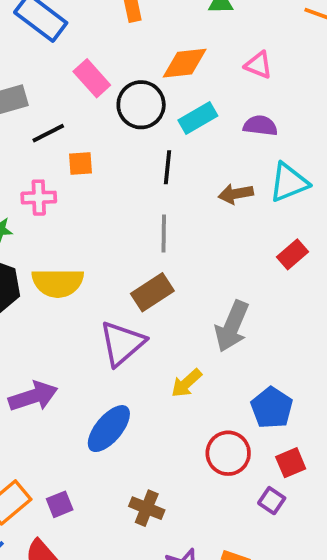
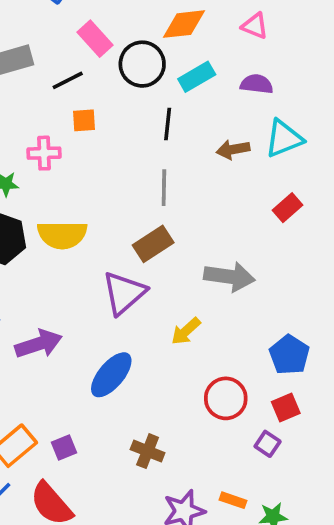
black line: (48, 133) -> (68, 80), moved
gray arrow: (232, 326) -> (229, 277), turned -105
blue pentagon: (272, 408) -> (289, 355), moved

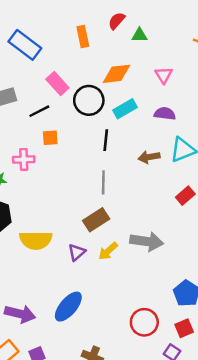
pink triangle: (255, 26) -> (164, 75), turned 36
yellow semicircle: (62, 235) -> (36, 240), moved
purple triangle: (124, 293) -> (77, 252), size x0.6
yellow arrow: (186, 331) -> (108, 251), moved
purple arrow: (39, 344) -> (20, 314), moved, turned 32

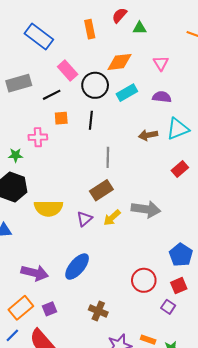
black line: (106, 140) -> (91, 120), moved

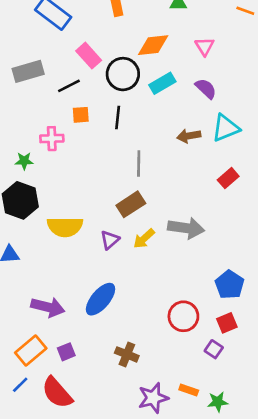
purple semicircle: (162, 97) -> (206, 89), turned 36

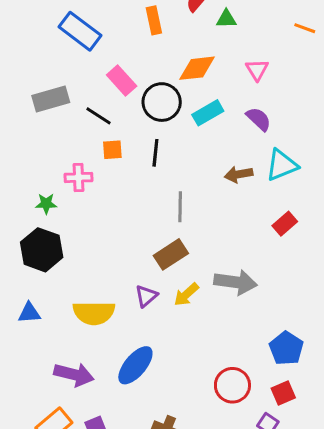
black line: (69, 86) -> (99, 116), turned 60
yellow semicircle: (65, 227) -> (94, 313), moved

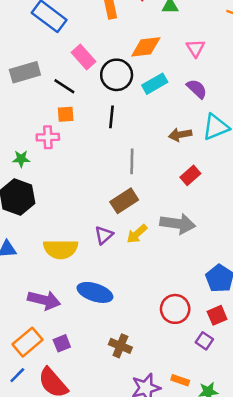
orange square: (112, 150) -> (66, 114), moved
red rectangle: (285, 224) -> (190, 175), moved
blue ellipse: (135, 365) -> (95, 292), turned 68

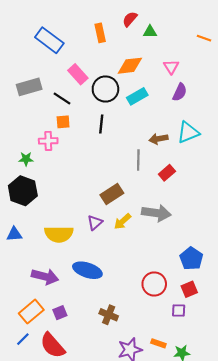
purple semicircle: (197, 89) -> (180, 92), moved, turned 72
gray line: (132, 161) -> (138, 160), moved
purple square: (204, 341) -> (179, 310), turned -32

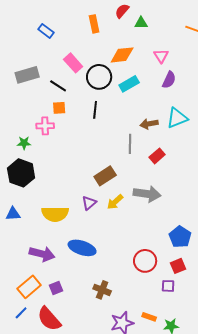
blue rectangle: (49, 40) -> (46, 31), size x0.6

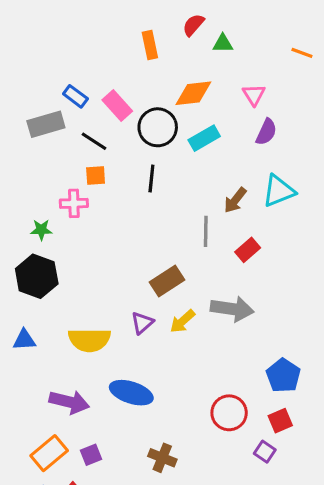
blue rectangle: (46, 31) -> (75, 96), moved
brown arrow: (149, 124) -> (235, 200), turned -42
purple square: (168, 286) -> (265, 452), turned 32

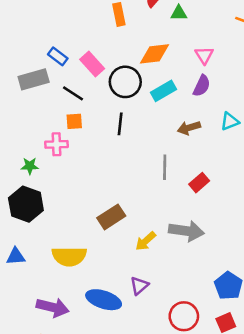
purple semicircle: (266, 132) -> (202, 86), moved
cyan triangle: (279, 191) -> (230, 121), moved, size x0.7
brown arrow: (235, 200) -> (189, 128), moved, turned 35
brown rectangle: (167, 281) -> (111, 217), moved
purple triangle: (142, 323) -> (139, 286), moved

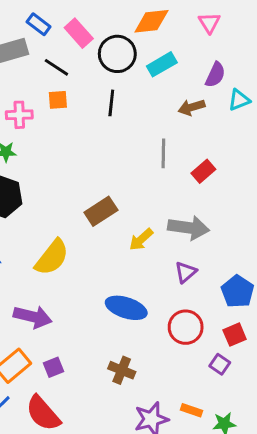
purple semicircle: (202, 86) -> (215, 75), moved
pink cross: (56, 144) -> (19, 115), moved
yellow semicircle: (69, 256) -> (52, 257), turned -52
purple triangle: (139, 286) -> (186, 272), moved
blue ellipse: (104, 300) -> (126, 308), moved

